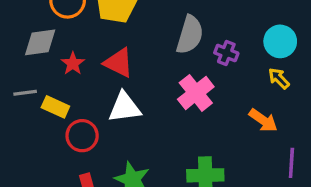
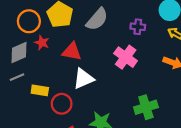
gray semicircle: (190, 35) -> (97, 19), moved, turned 40
red star: (73, 63) -> (42, 43), moved
gray line: (25, 93) -> (17, 77), moved

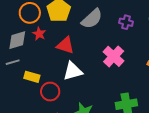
purple cross: (138, 27) -> (126, 22), moved

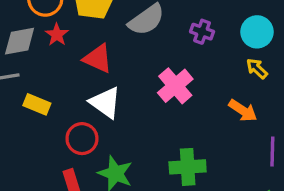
white triangle: (73, 71) -> (105, 102), turned 45
red circle: (50, 92) -> (82, 139), moved

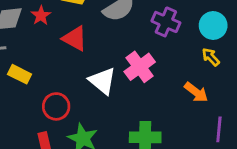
purple cross: (202, 32) -> (166, 22), size x1.4
white triangle: (105, 102) -> (102, 81), moved

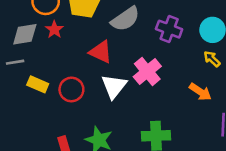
red triangle: (75, 39) -> (101, 52), moved
white triangle: (102, 81) -> (114, 86), turned 32
red circle: (56, 106) -> (71, 89), moved

